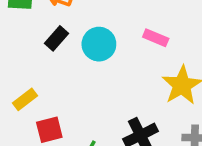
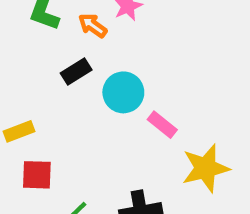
pink rectangle: (156, 38) -> (162, 125), moved

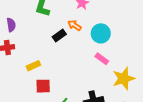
orange arrow: (93, 26) -> (75, 25), moved
cyan circle: (123, 92) -> (101, 33), moved

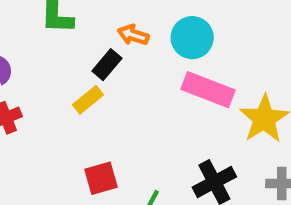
pink rectangle: (102, 59) -> (208, 90), size x1.6
yellow rectangle: (33, 66) -> (88, 100), moved

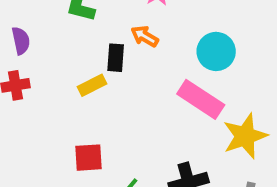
cyan circle: (192, 38) -> (216, 51), moved
black rectangle: (107, 65) -> (116, 58), turned -48

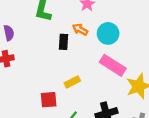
cyan circle: (216, 51) -> (108, 33), moved
yellow rectangle: (92, 85) -> (72, 82), moved

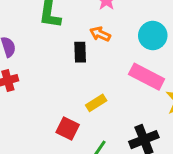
cyan circle: (108, 33) -> (153, 36), moved
red square: (49, 100) -> (68, 129), turned 36

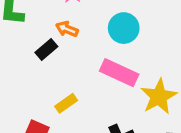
black rectangle: (80, 52) -> (46, 50), turned 54

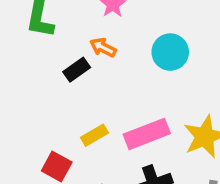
pink rectangle: (119, 73) -> (147, 134), moved, turned -51

